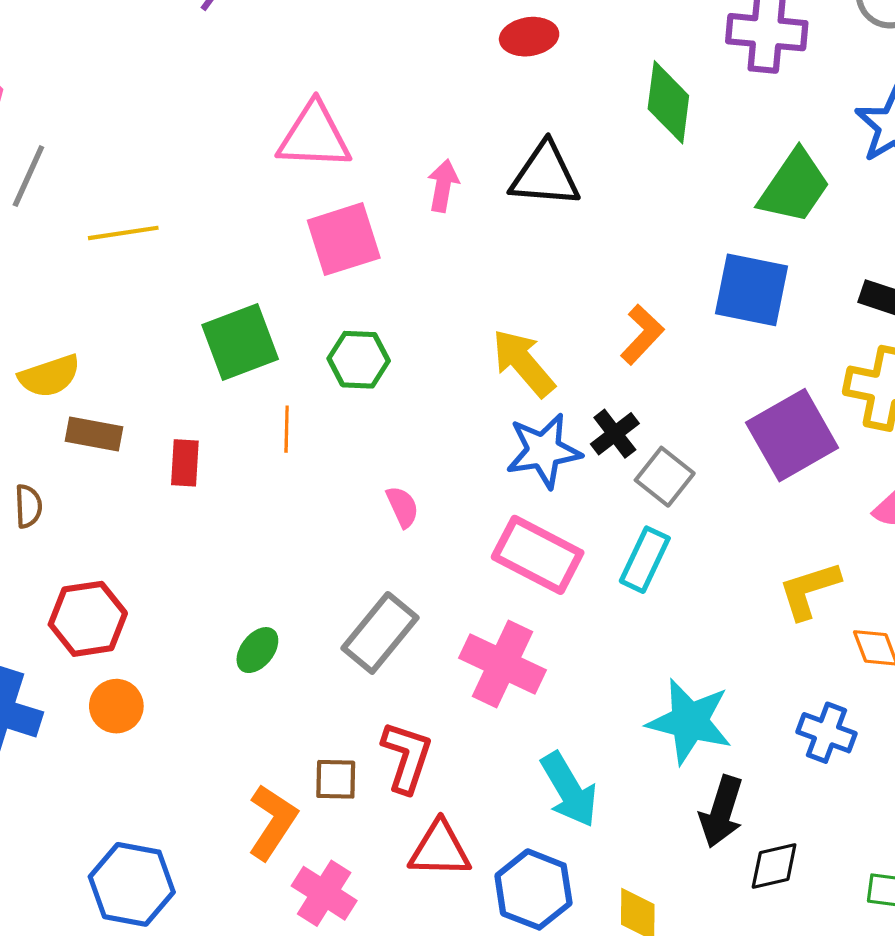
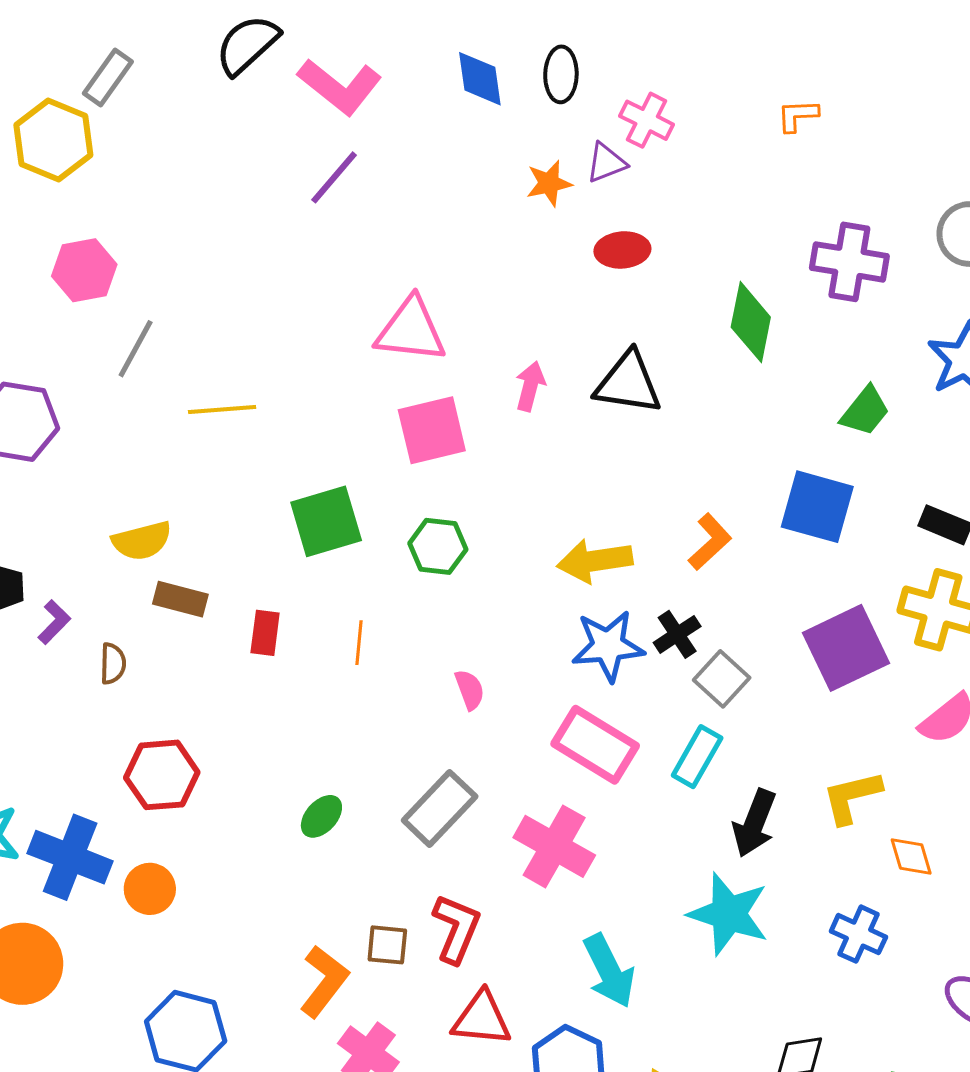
green trapezoid: (794, 187) -> (865, 411), size x0.7
yellow arrow: (523, 363) -> (595, 561), turned -62
orange line: (287, 429) -> (359, 643), moved
orange circle: (116, 706) -> (150, 889), moved
black arrow: (721, 812) -> (754, 823), moved

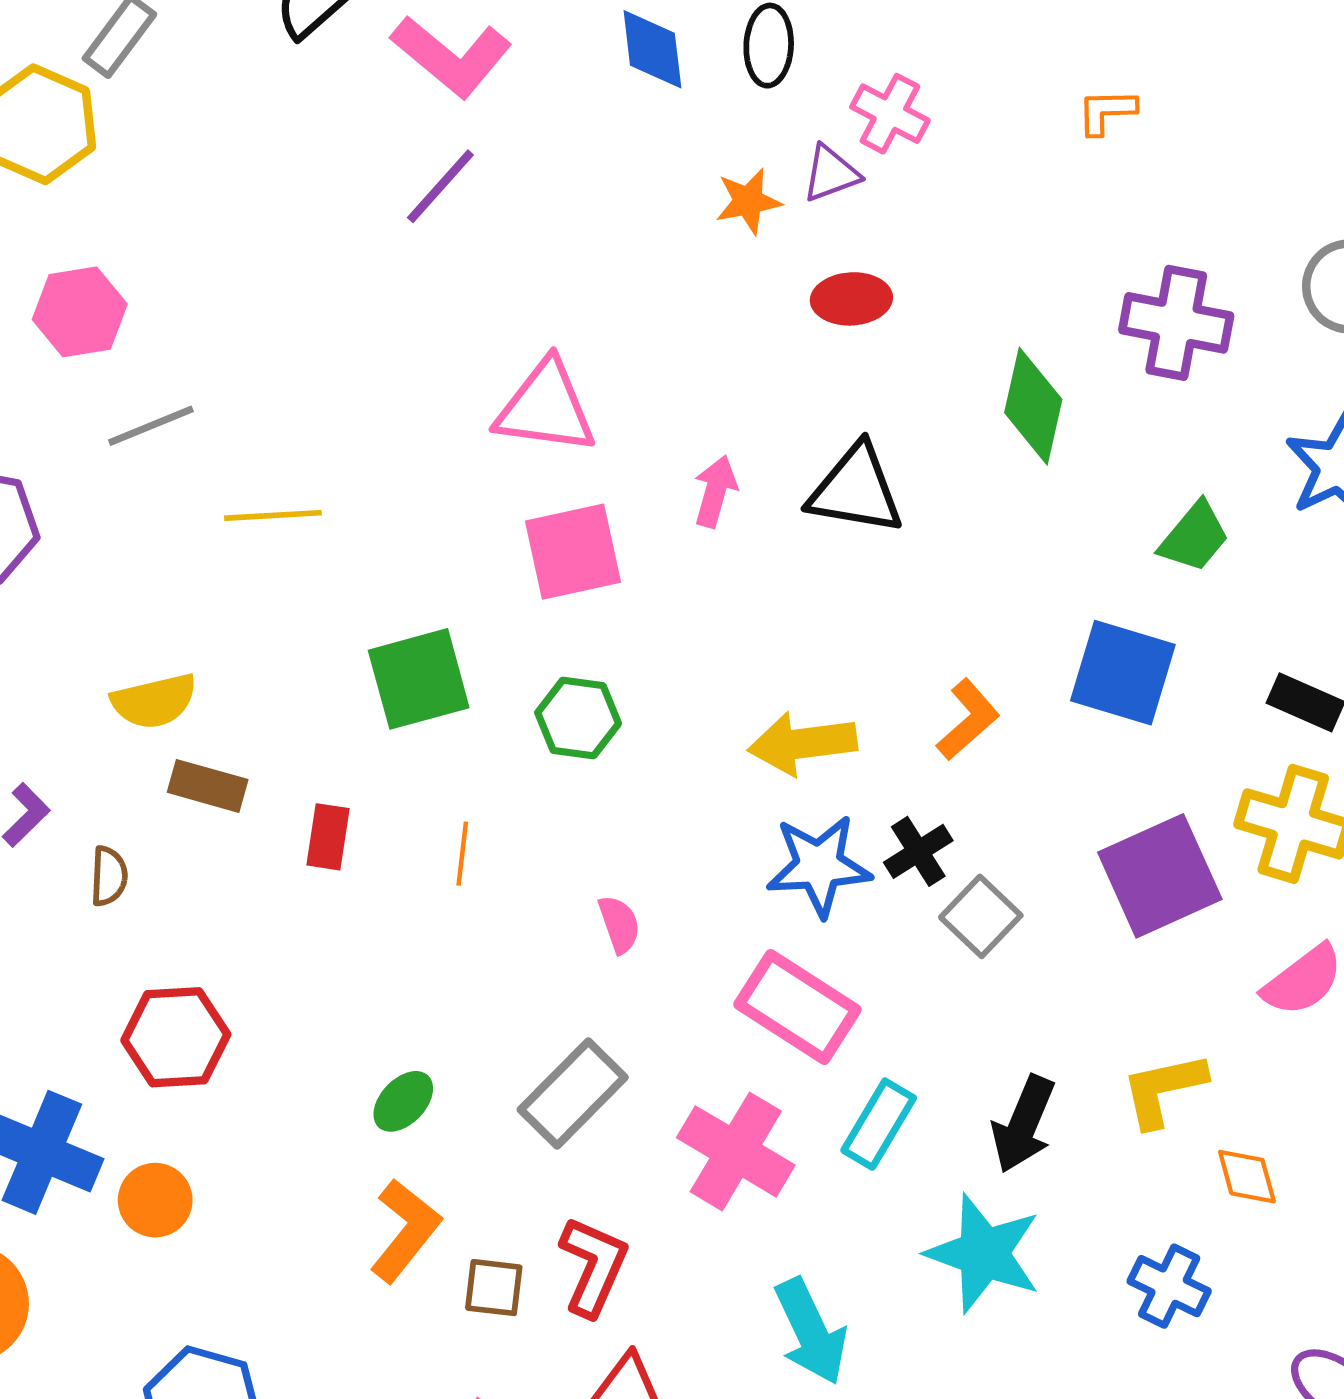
gray line: (136, 349) -> (151, 426), turned 38
cyan rectangle: (697, 757) -> (879, 1124), moved
orange L-shape: (324, 981) -> (405, 1230), moved

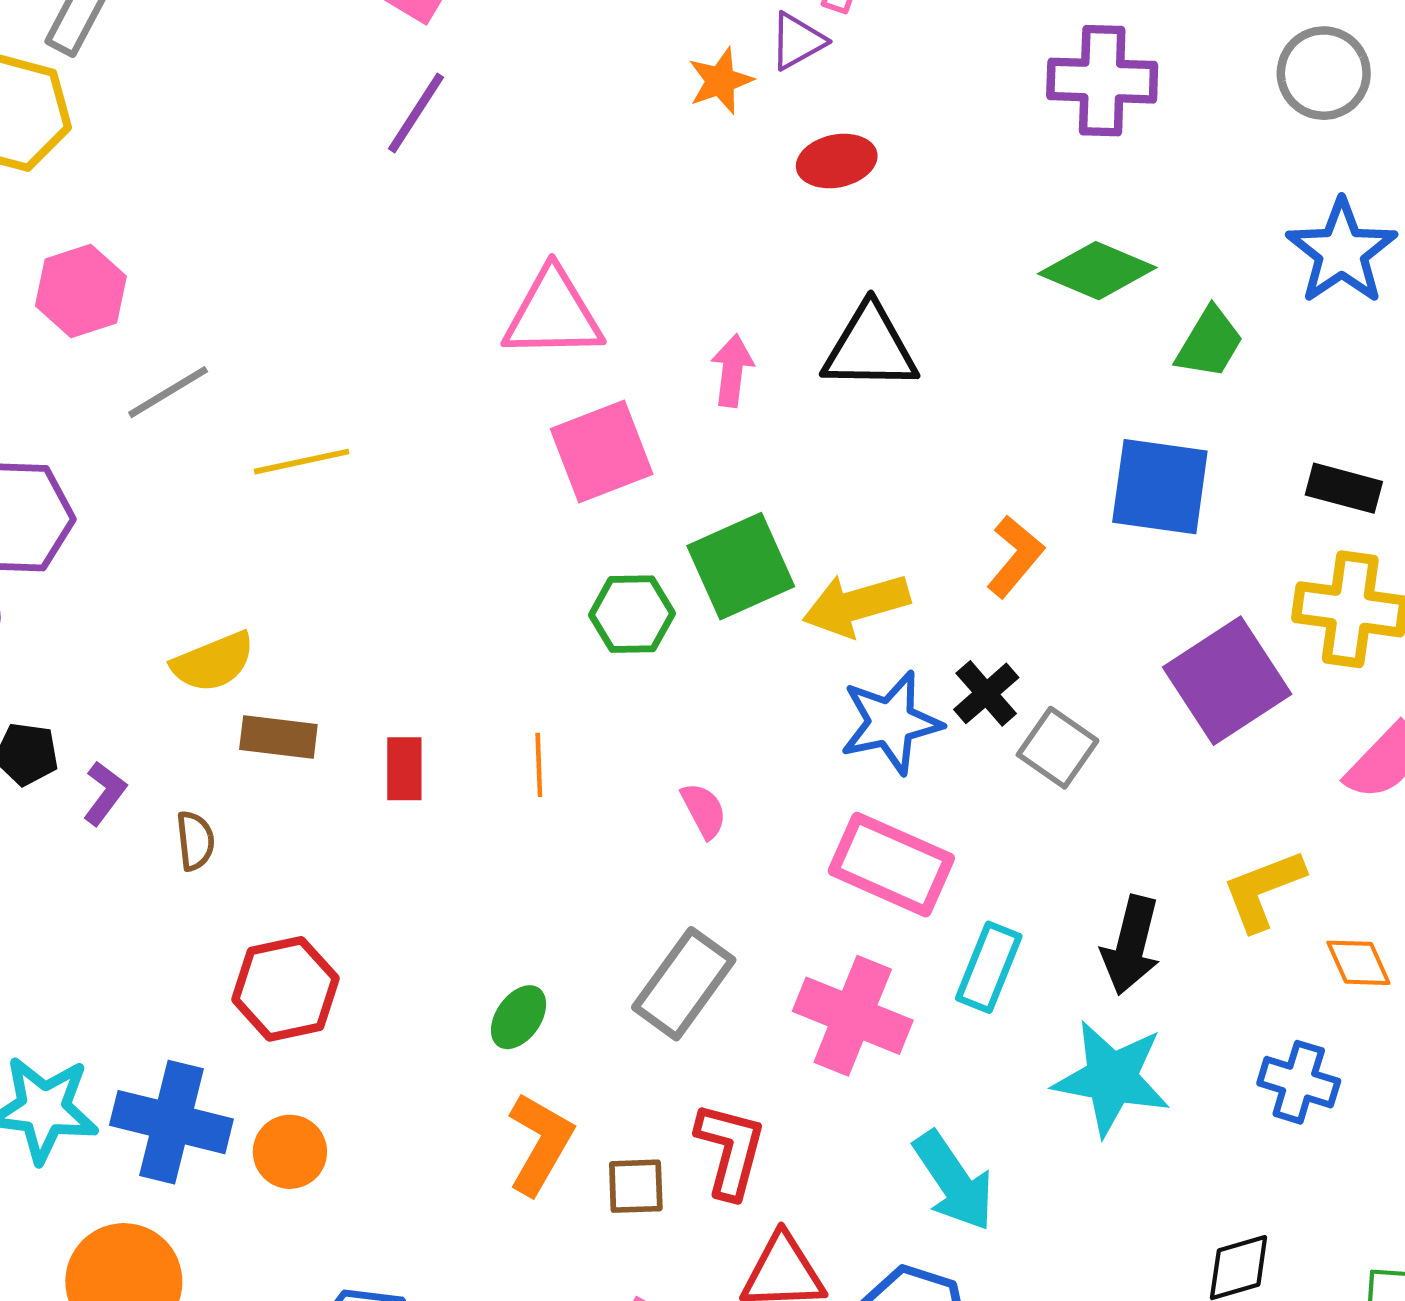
purple cross: (1176, 323) -> (1102, 81), moved
green diamond: (1033, 406) -> (1097, 271), moved, turned -71
green square: (419, 679) -> (741, 566), moved

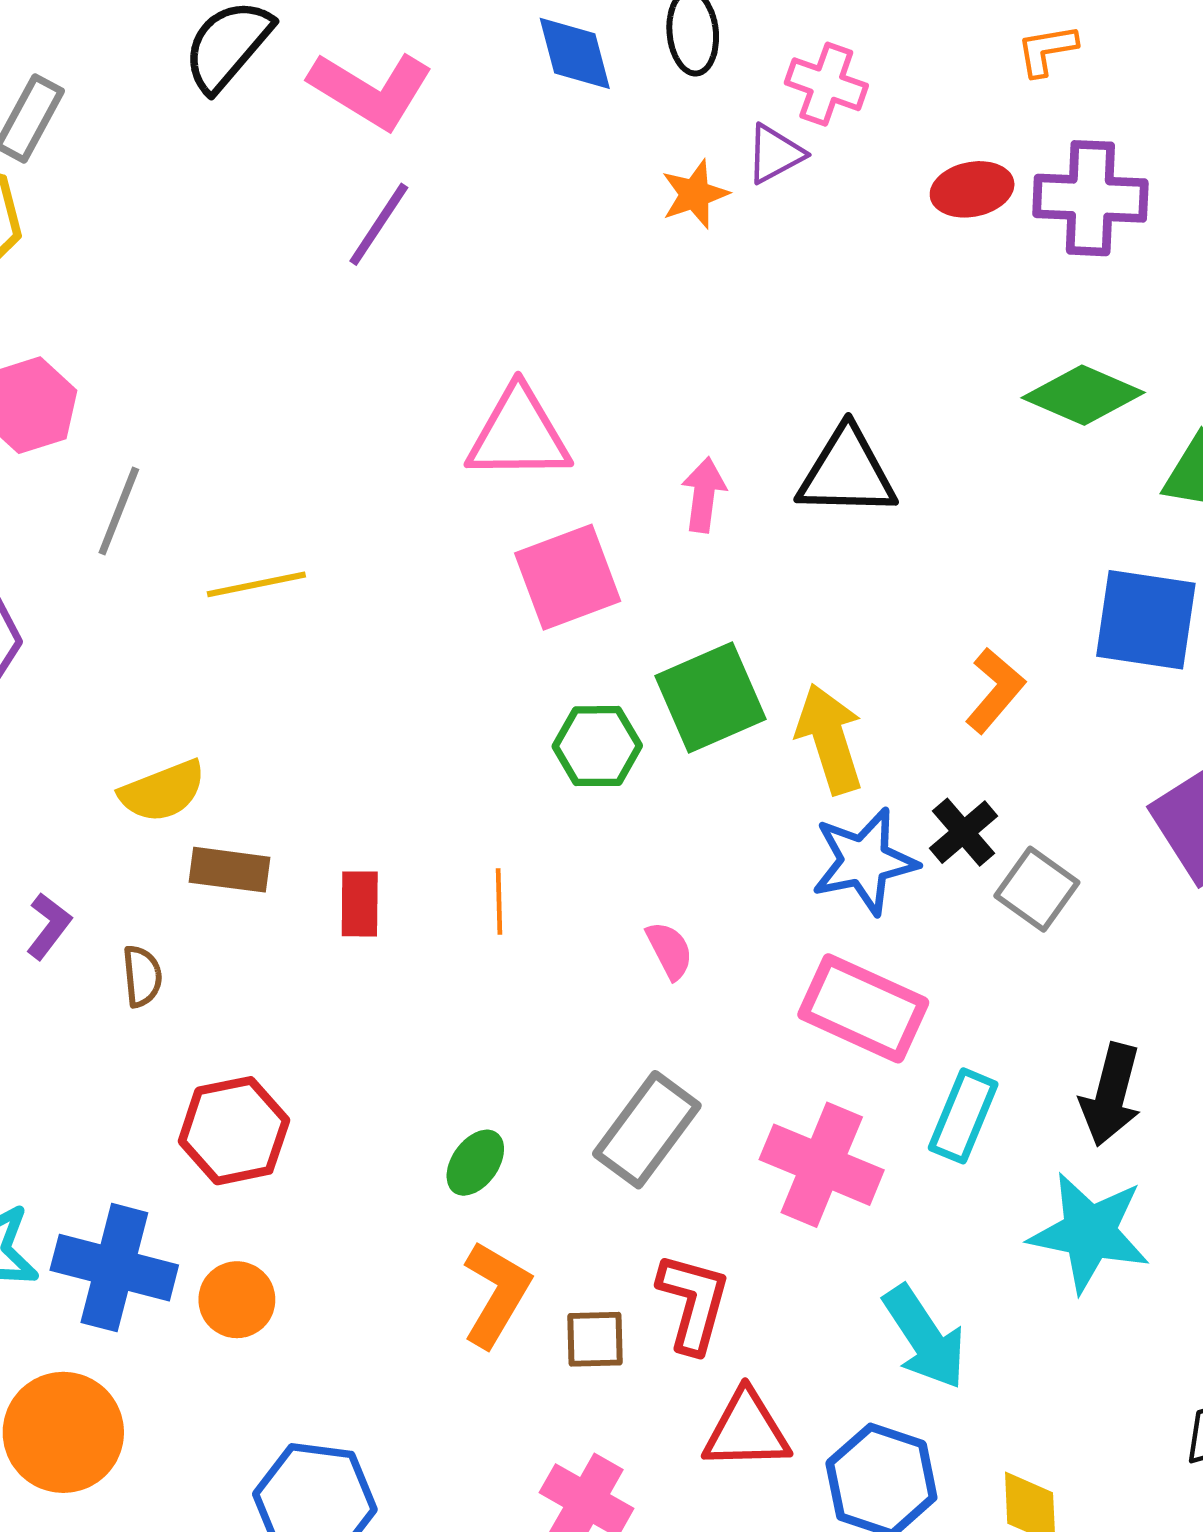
red ellipse: (837, 161) -> (972, 189), moved
gray line: (168, 392) -> (119, 511), turned -38
yellow arrow: (856, 605) -> (830, 739), turned 88

